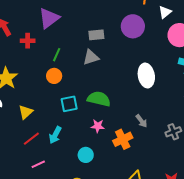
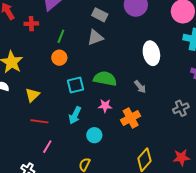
gray rectangle: (96, 35) -> (100, 15), turned 35
gray arrow: (141, 121) -> (140, 87), moved
cyan arrow: (55, 135) -> (75, 115), moved
red line: (31, 139) -> (39, 121), turned 48
pink line: (38, 164) -> (47, 147), turned -32

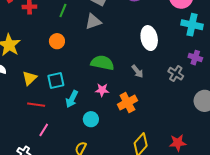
green line: (61, 36) -> (63, 10), moved
cyan square: (76, 85) -> (56, 81), moved
gray cross: (181, 108) -> (176, 74), moved, turned -35

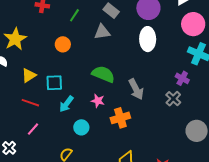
white ellipse: (149, 38) -> (148, 39), moved
purple cross: (195, 58) -> (182, 78), moved
gray arrow: (137, 71) -> (136, 89), size x1.5

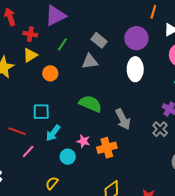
yellow triangle: (29, 75) -> (30, 55), moved
pink star: (98, 101) -> (83, 141), moved
pink line: (33, 129) -> (28, 151), moved

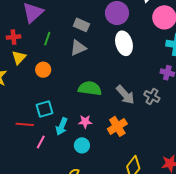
gray cross: (160, 129) -> (152, 96), moved
red line: (17, 131) -> (25, 124), moved
pink star: (83, 141) -> (85, 122), moved
pink line: (28, 151) -> (41, 142), moved

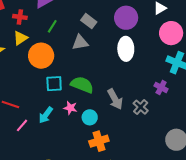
orange circle: (43, 70) -> (41, 56), size x1.6
cyan square: (45, 109) -> (54, 84), moved
pink star: (85, 122) -> (70, 108), moved
orange cross: (117, 126) -> (99, 141), moved
cyan circle: (82, 145) -> (90, 117), moved

